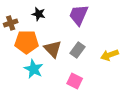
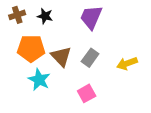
brown cross: (11, 23) -> (17, 15), moved
pink square: (75, 81) -> (87, 93), turned 35

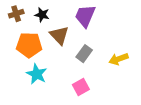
brown triangle: (61, 56) -> (59, 35), moved

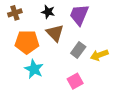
black star: (42, 15) -> (48, 12), moved
yellow arrow: (119, 59) -> (99, 55), moved

